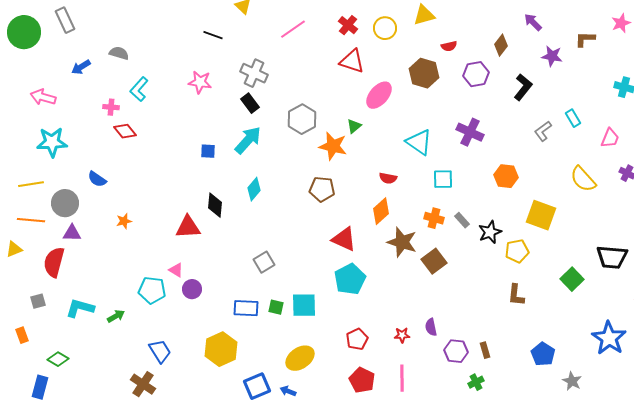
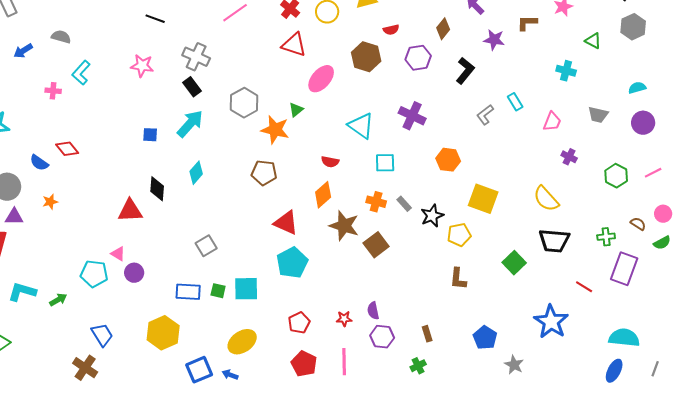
red diamond: (125, 131) -> (67, 149), moved
yellow semicircle: (583, 179) -> (546, 199), moved
orange star: (124, 221) -> (50, 202), moved
purple hexagon: (456, 351) -> (382, 337), moved

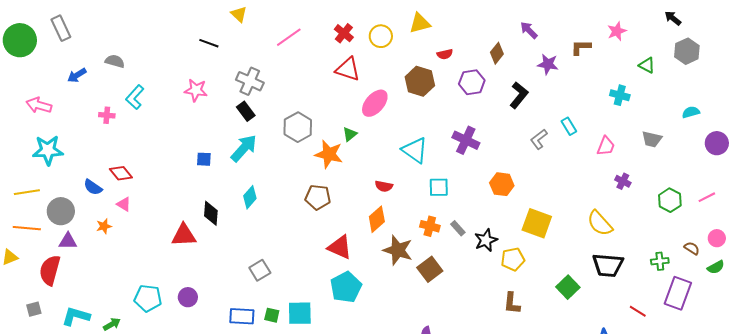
purple circle: (643, 123) -> (717, 143), moved
pink triangle: (118, 254) -> (124, 204), moved

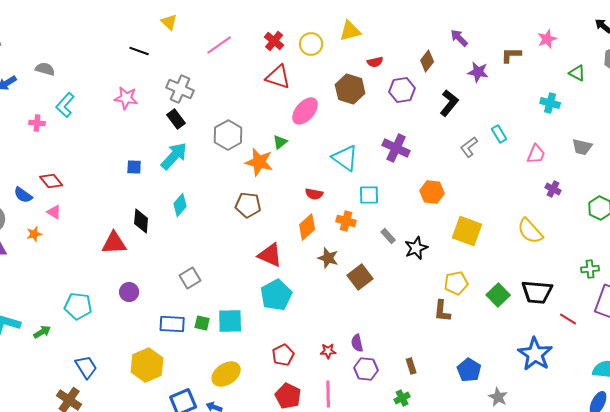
orange cross: (430, 226) -> (346, 221), moved
brown star: (398, 250) -> (328, 258), size x0.7
yellow pentagon: (513, 259) -> (456, 283), moved
black trapezoid: (608, 265) -> (537, 292), moved
purple circle: (188, 297) -> (129, 292), moved

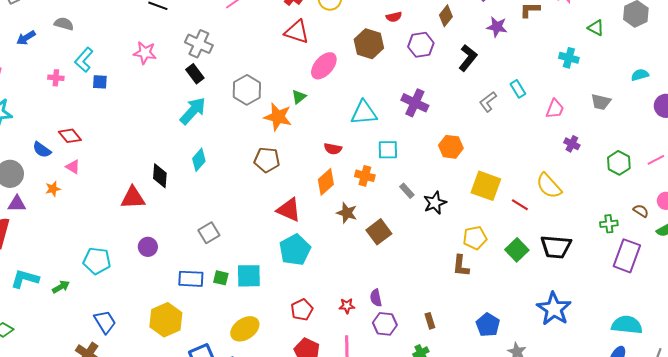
cyan triangle: (345, 158) -> (364, 113), turned -40
blue square: (134, 167) -> (100, 82), moved
red line: (568, 319) -> (520, 205), moved

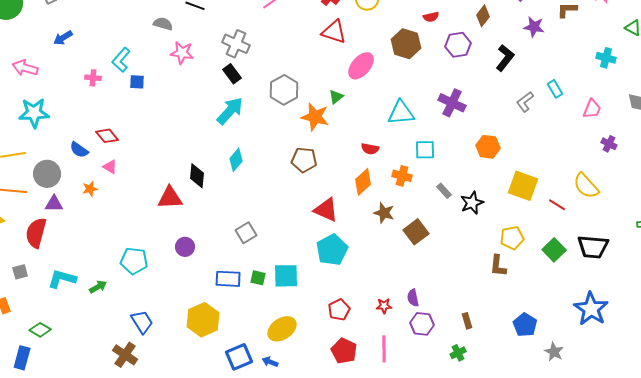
gray semicircle: (64, 24) -> (163, 24), moved

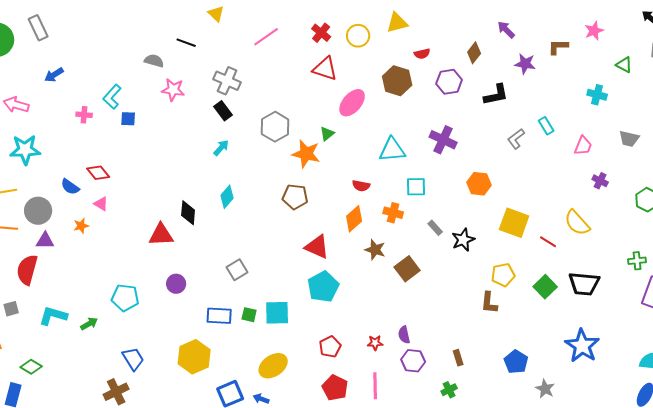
black L-shape: (505, 58) -> (496, 95), turned 40
cyan arrow: (230, 111) -> (221, 148), size x0.6
brown cross: (125, 355) -> (116, 392), turned 30

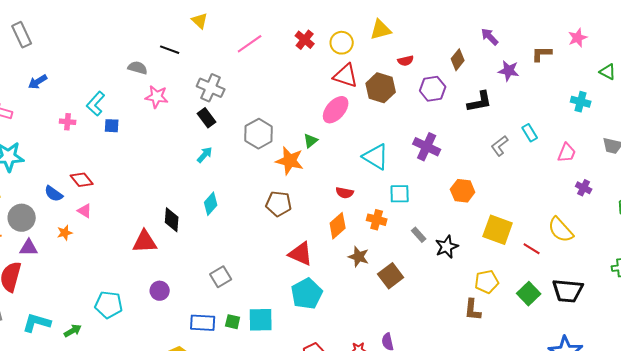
red triangle: (325, 69) -> (346, 76), moved
cyan triangle: (392, 150) -> (376, 157), turned 36

